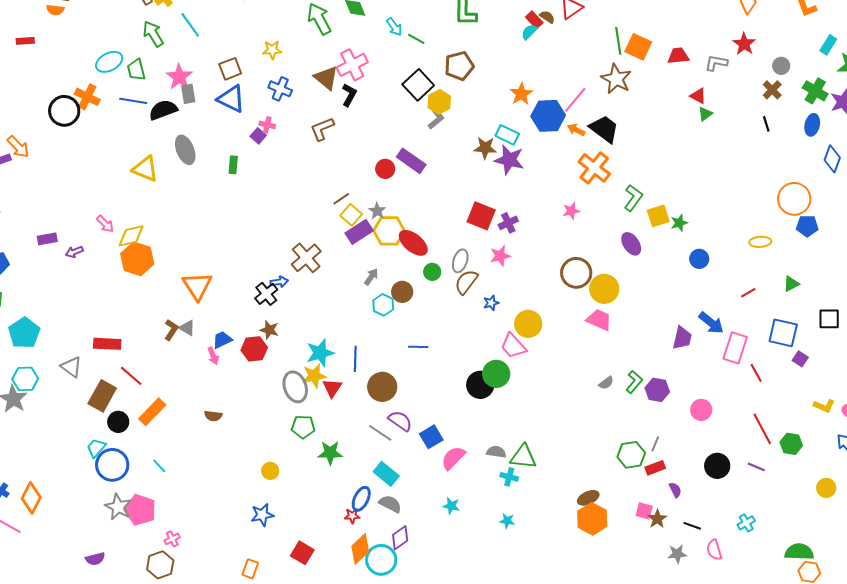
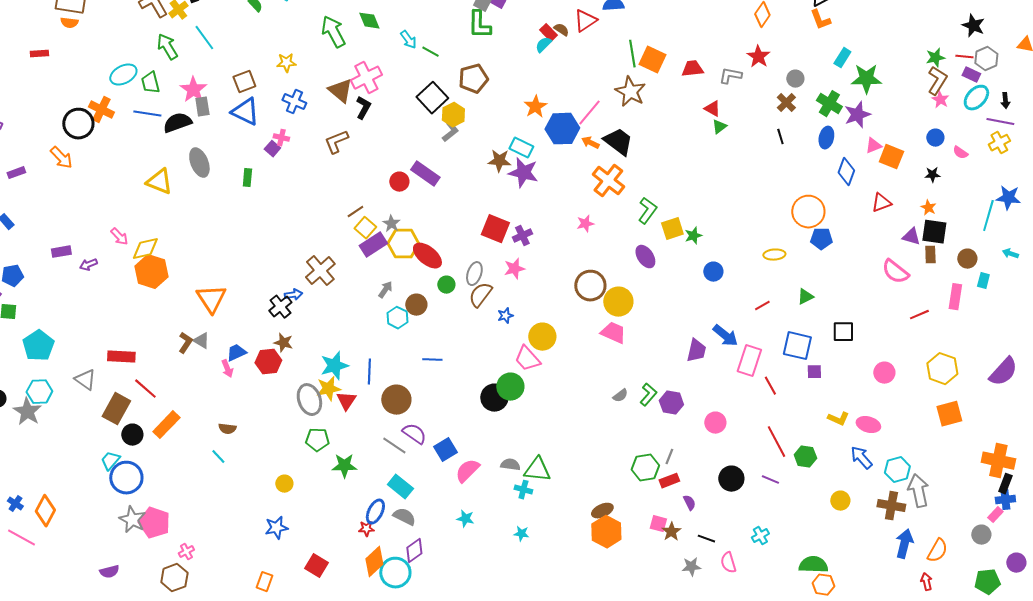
orange arrow: (18, 147) -> (61, 158), moved
purple square: (800, 359) -> (814, 372), turned -35
cyan line: (159, 466) -> (218, 457), moved

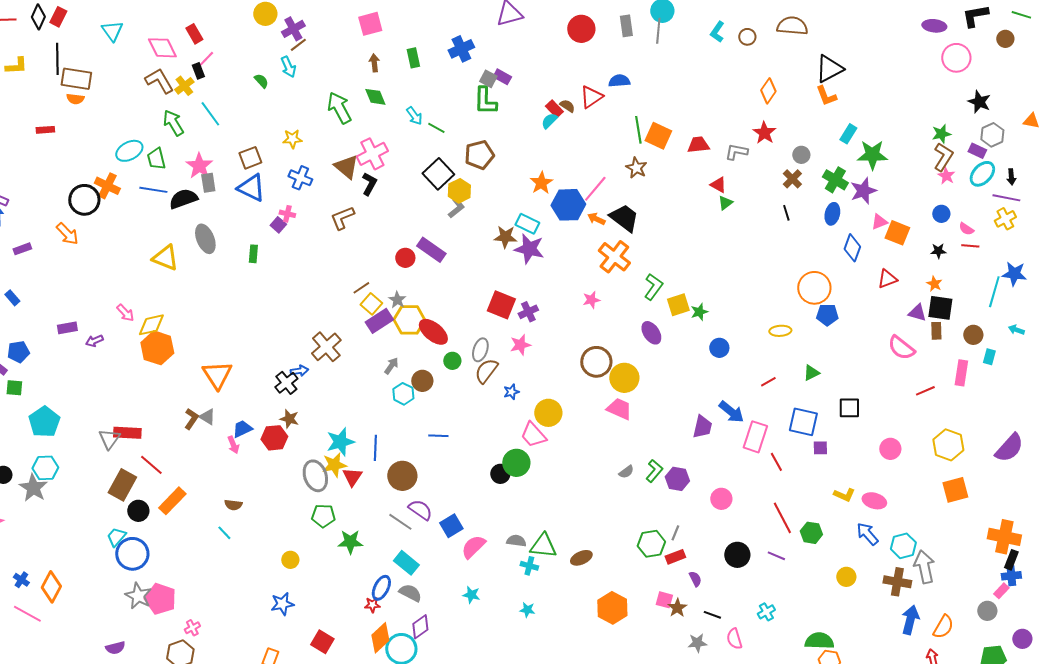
red line: (964, 57) -> (970, 246), moved
brown star: (630, 92) -> (636, 168), size x0.7
gray triangle: (85, 380) -> (109, 439), moved, turned 30
black circle: (494, 398) -> (500, 474), size x0.7
brown ellipse: (602, 511) -> (581, 558), moved

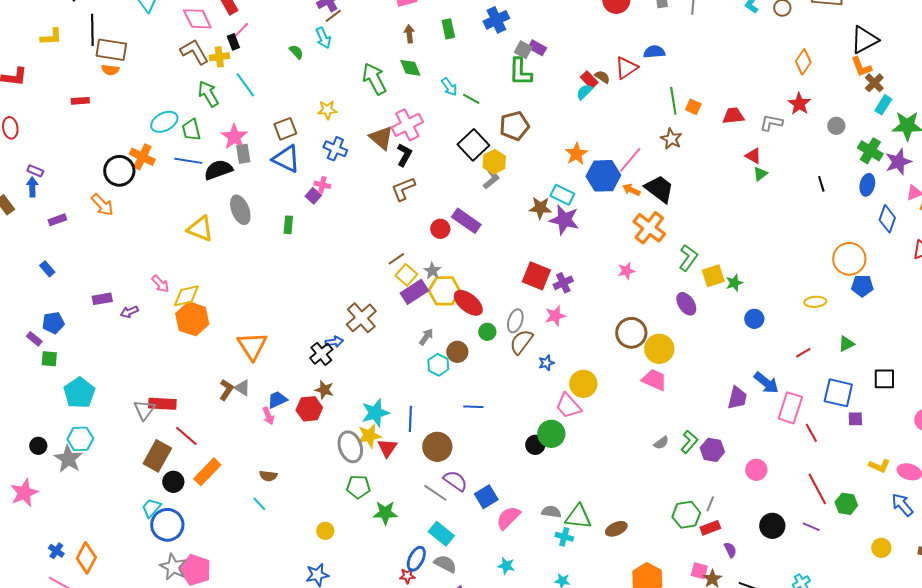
yellow cross: (184, 86) -> (219, 57), turned 30
orange square: (658, 136) -> (693, 107), size x0.6
brown cross: (792, 179) -> (874, 83), moved
brown L-shape: (342, 218) -> (403, 189), moved

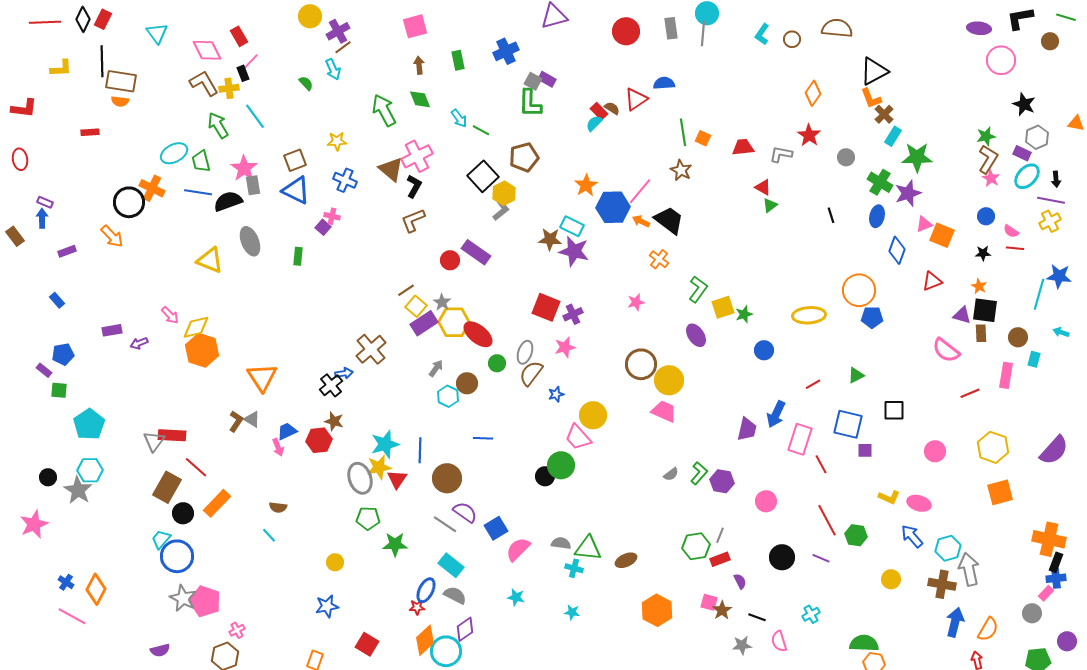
orange cross: (649, 228) -> (659, 259), size x0.6
yellow ellipse: (815, 302) -> (809, 315), moved, size x1.5
blue arrow: (766, 383) -> (776, 414), turned 76

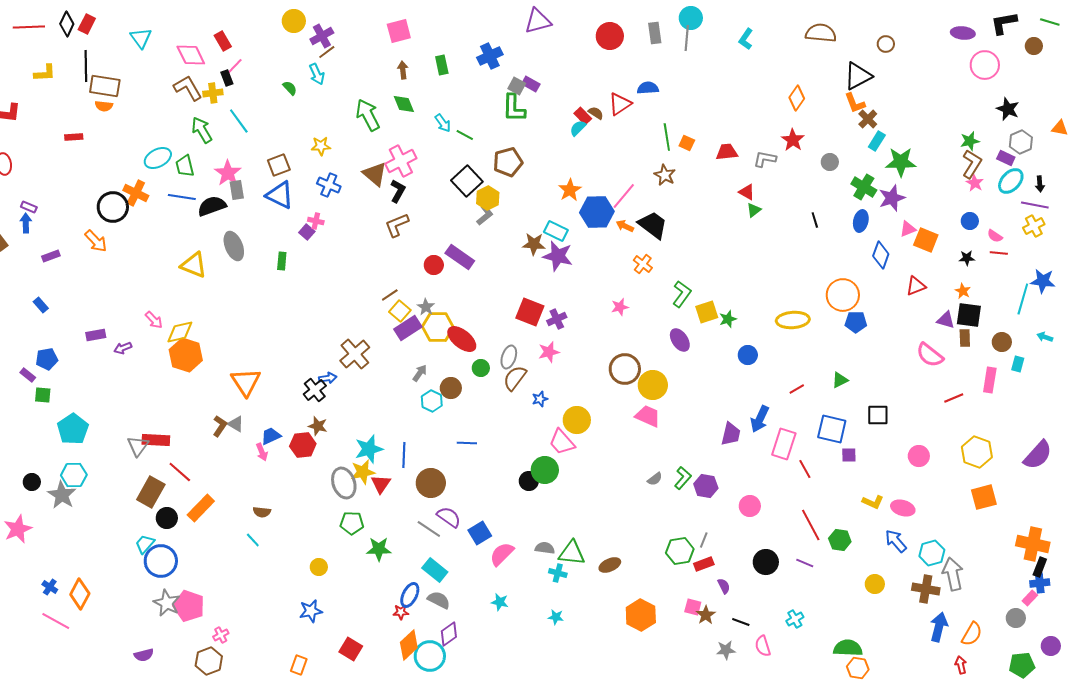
brown circle: (792, 39) -> (886, 44), moved

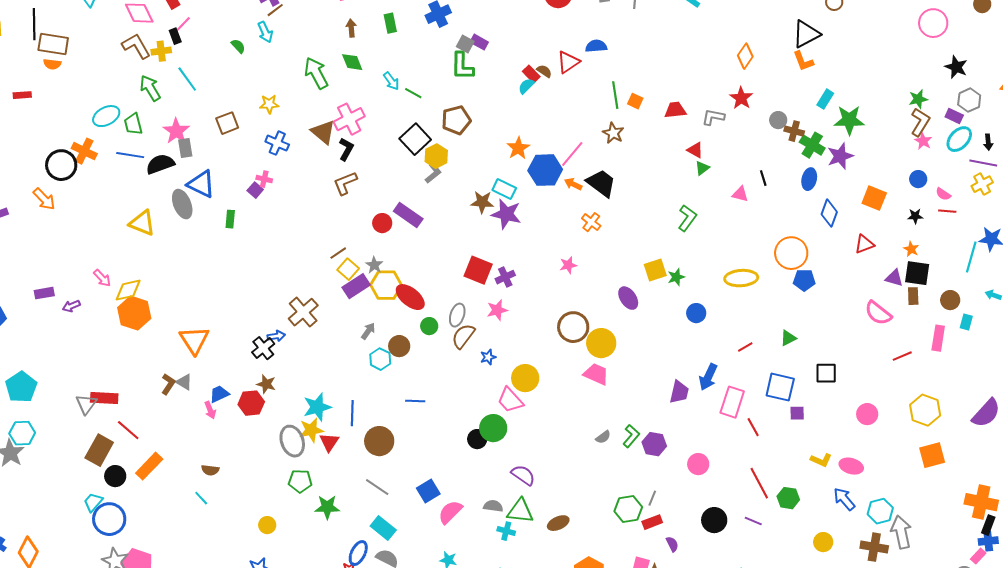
brown cross: (868, 119) -> (794, 131), moved, turned -30
blue triangle: (280, 195) -> (201, 184), moved
pink triangle: (908, 229) -> (740, 194), moved, turned 36
green L-shape: (682, 294) -> (687, 218), moved
purple semicircle: (449, 517) -> (523, 475), moved

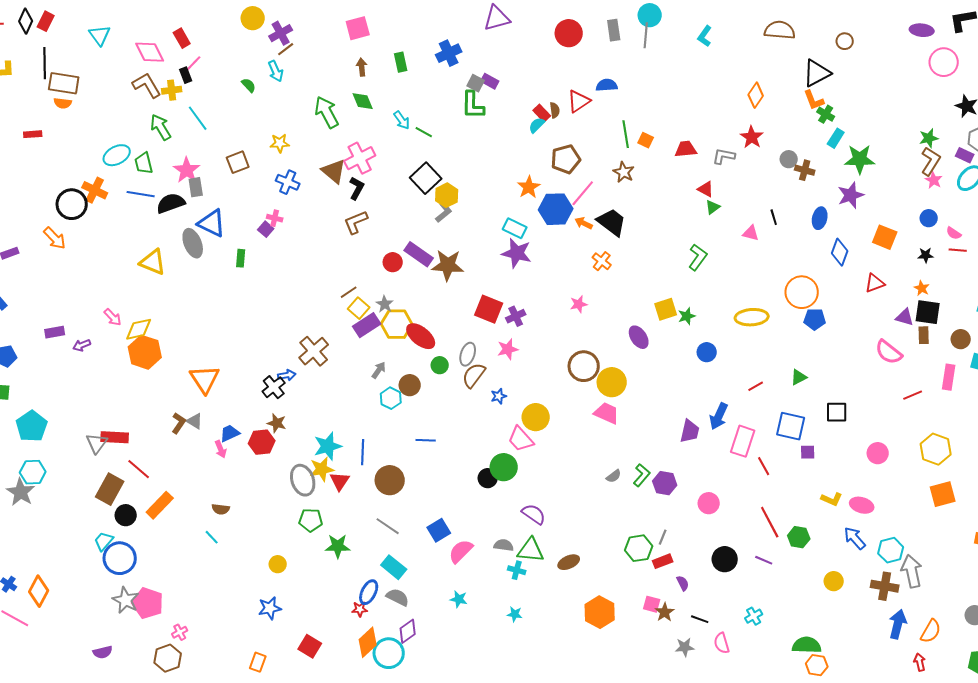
brown semicircle: (544, 71) -> (555, 110), turned 49
brown pentagon: (456, 120) -> (566, 159), moved
green cross: (812, 145) -> (826, 114), moved, size x0.7
brown star: (482, 202) -> (448, 265), moved, size x1.4

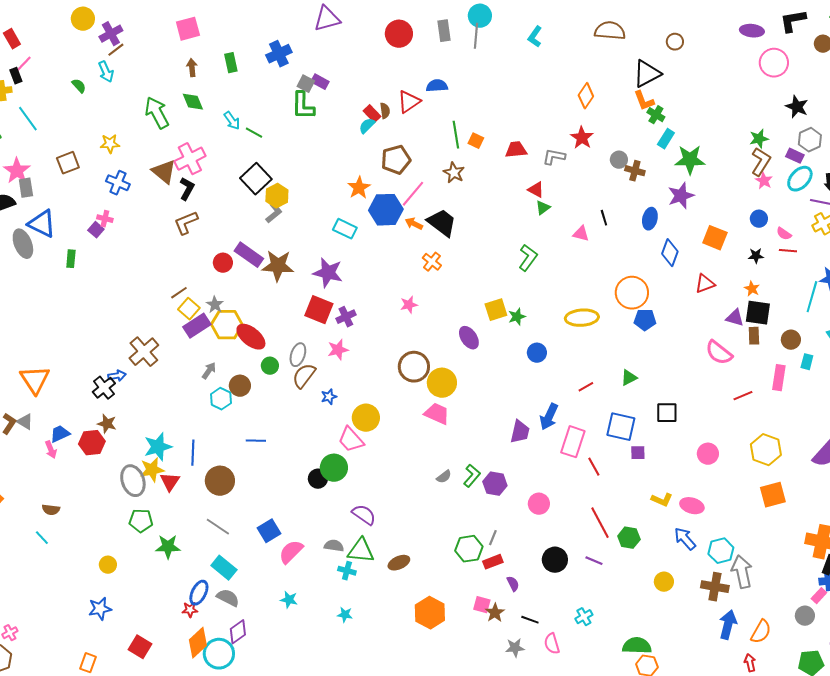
purple star: (517, 253) -> (328, 273), moved

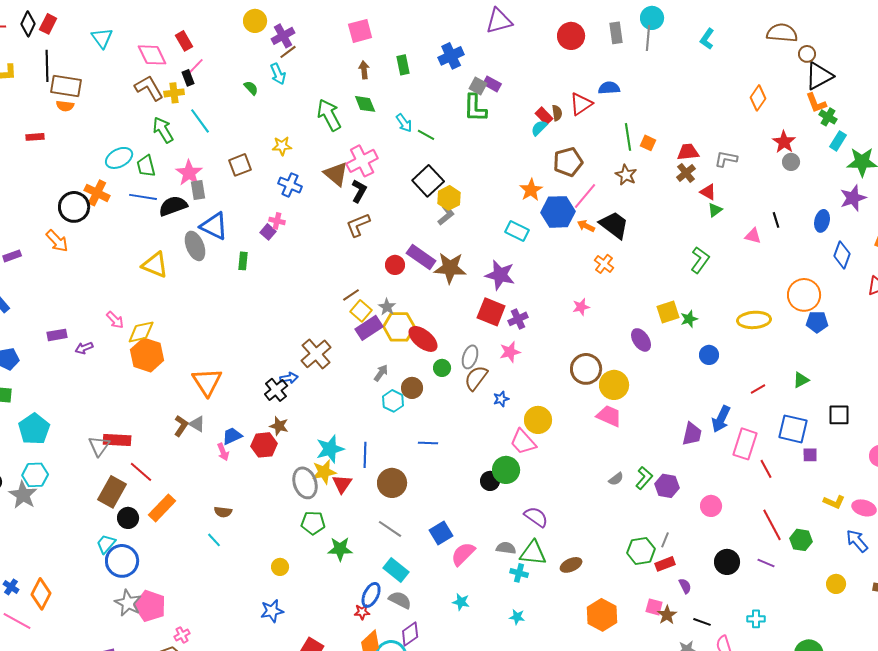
brown circle: (675, 42) -> (807, 54), moved
red star: (582, 138) -> (784, 142), moved
brown cross: (635, 171) -> (686, 173), moved, turned 36
cyan cross: (584, 617) -> (756, 619), turned 30

